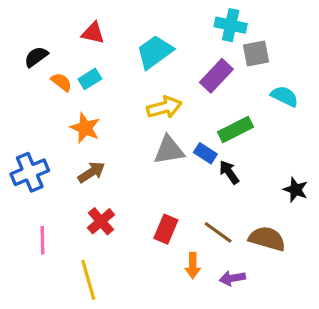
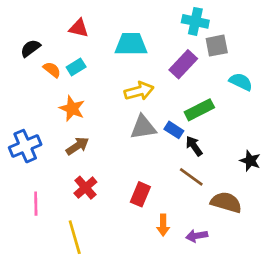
cyan trapezoid: (155, 52) -> (131, 44), turned 36
brown line: (218, 232) -> (191, 177), moved

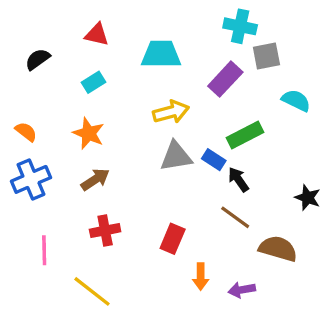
orange semicircle: (52, 70) -> (26, 132), moved
red cross: (85, 188) -> (105, 231), turned 30
yellow line: (75, 237) -> (92, 291), turned -36

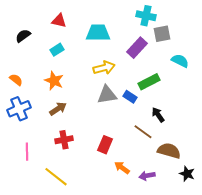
black arrow: (238, 179) -> (158, 115), moved
black star: (308, 198) -> (187, 174), moved
orange arrow: (201, 277) -> (122, 168), turned 126

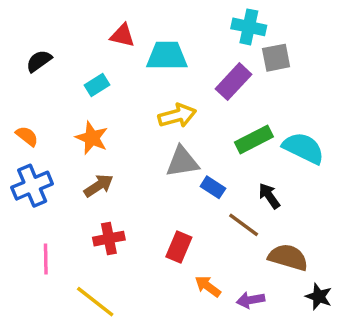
red triangle: (59, 21) -> (123, 35), moved
cyan semicircle: (180, 61) -> (303, 148), moved, size x1.4
blue rectangle: (130, 97) -> (213, 187), moved

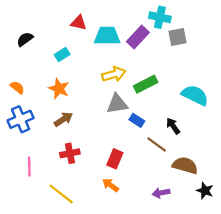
purple rectangle: (233, 82) -> (138, 37), moved
green rectangle: (254, 140) -> (146, 84), moved
orange arrow: (208, 286) -> (110, 185), moved

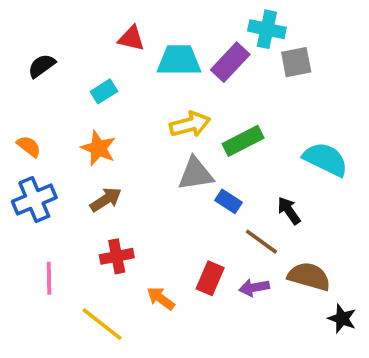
red rectangle: (115, 159) -> (210, 278), moved
orange arrow: (110, 185) -> (161, 298), moved
purple arrow: (161, 193) -> (254, 287), moved

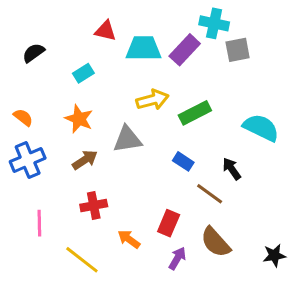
gray triangle: (195, 174) -> (127, 139), moved
brown semicircle: (309, 276) -> (216, 242), moved, turned -148
purple arrow: (254, 287) -> (177, 258), moved, turned 130
black star: (342, 319) -> (274, 255), turned -30

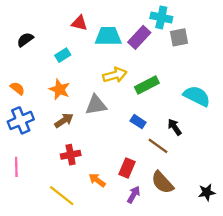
pink line: (39, 223) -> (16, 167), moved

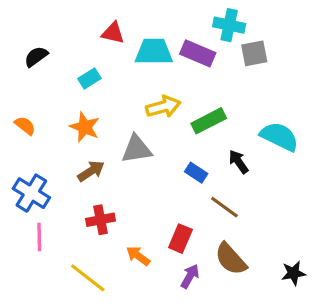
purple rectangle: (139, 37) -> (198, 53), turned 70
blue cross: (21, 120) -> (31, 193), moved, turned -35
black arrow: (175, 127) -> (239, 162), moved
pink line: (16, 167) -> (39, 237), moved

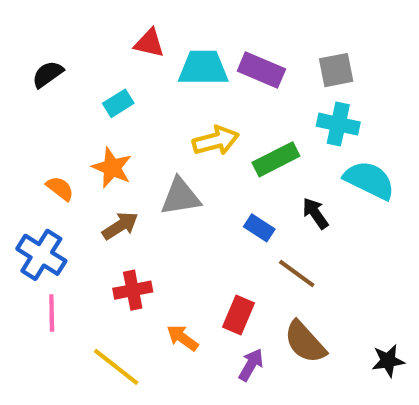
cyan cross: (229, 25) -> (338, 124), moved
orange semicircle: (25, 126) -> (60, 188), moved

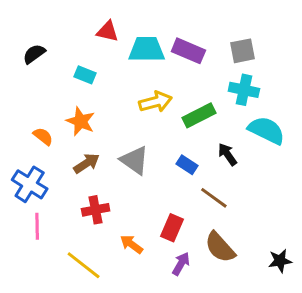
cyan rectangle: (118, 103) -> (85, 75), turned 54
gray triangle: (180, 197) -> (135, 160), moved, turned 44

